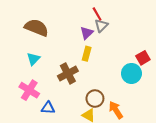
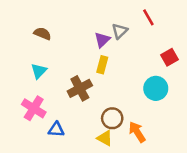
red line: (97, 14) -> (148, 17), moved
brown semicircle: (37, 28) -> (42, 34), size x0.6
red square: (143, 58) -> (169, 57), moved

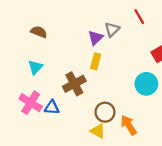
blue triangle: (56, 129) -> (52, 107), moved

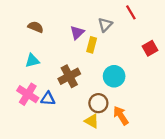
purple triangle: (96, 38) -> (77, 33), moved
yellow rectangle: (96, 61) -> (92, 45), moved
cyan triangle: (35, 67) -> (32, 61), turned 32
cyan circle: (146, 84) -> (114, 76), moved

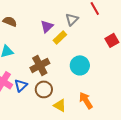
yellow rectangle: (92, 45) -> (60, 37), turned 32
blue triangle: (48, 99) -> (21, 85), turned -48
brown circle: (98, 103) -> (44, 89), moved

